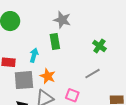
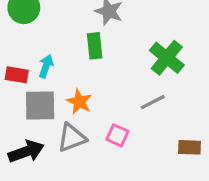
green cross: (99, 46) -> (167, 58), size x1.5
cyan arrow: (34, 55) -> (46, 66), moved

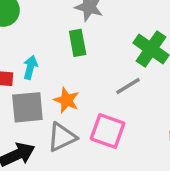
gray line: (153, 102) -> (128, 86), moved
pink square: (117, 135) -> (108, 131), size x1.5

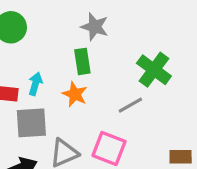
orange star: (67, 100) -> (75, 94), moved

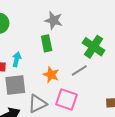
orange star: (75, 94) -> (51, 75), moved

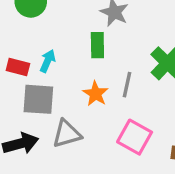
gray line: (79, 70) -> (127, 85), moved, turned -56
pink square: (67, 99) -> (135, 137), moved

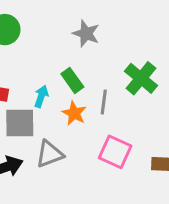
green rectangle: (97, 45) -> (72, 80), moved, turned -30
cyan arrow: (48, 61) -> (41, 96), moved

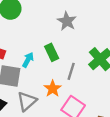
orange star: (74, 113) -> (53, 89), moved
gray triangle: (50, 154) -> (27, 101), turned -30

